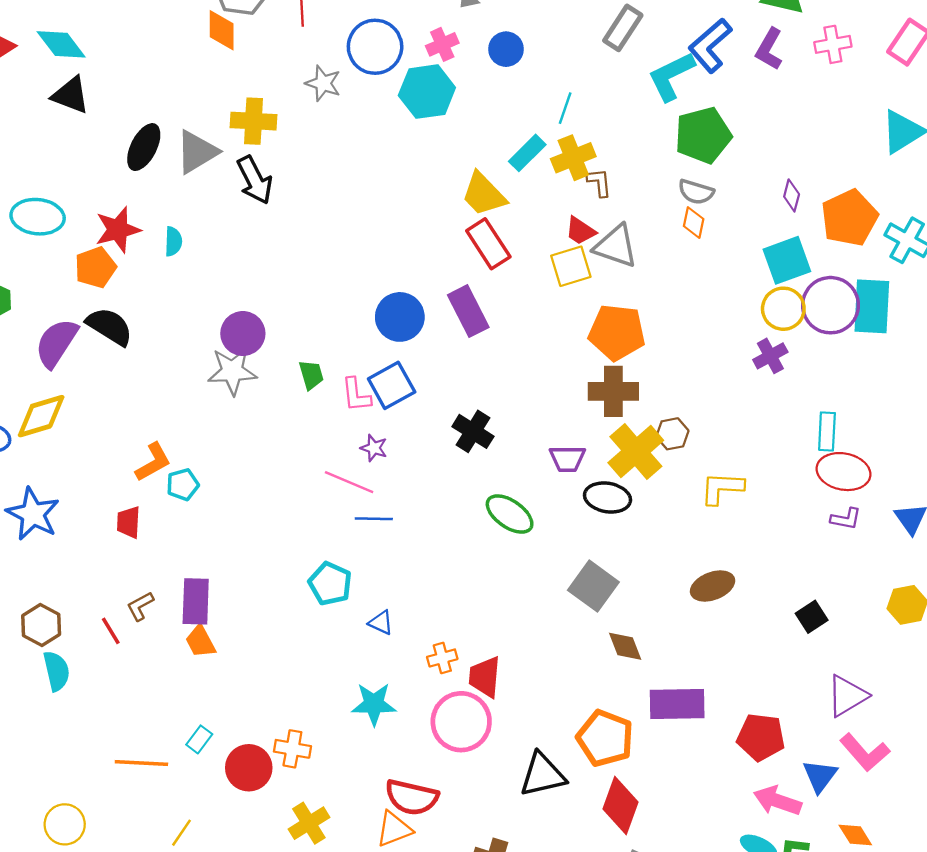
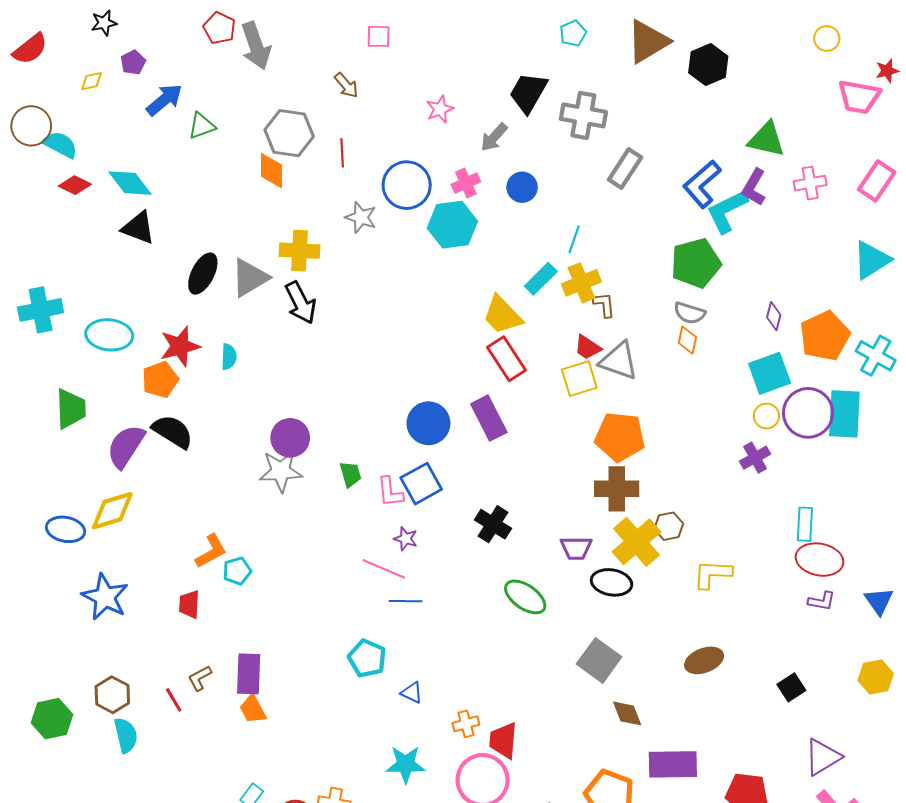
cyan L-shape: (671, 76) -> (727, 211), moved
yellow circle: (783, 309) -> (766, 416), size x0.7

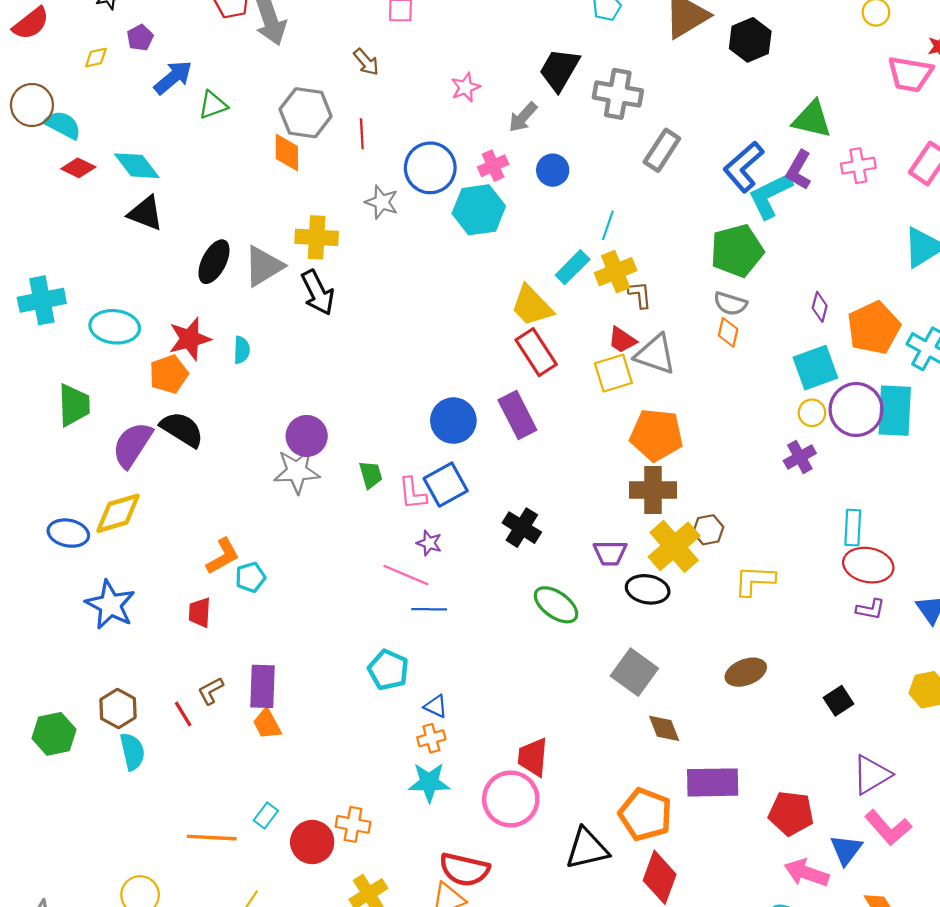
orange cross: (466, 724) -> (431, 738), moved

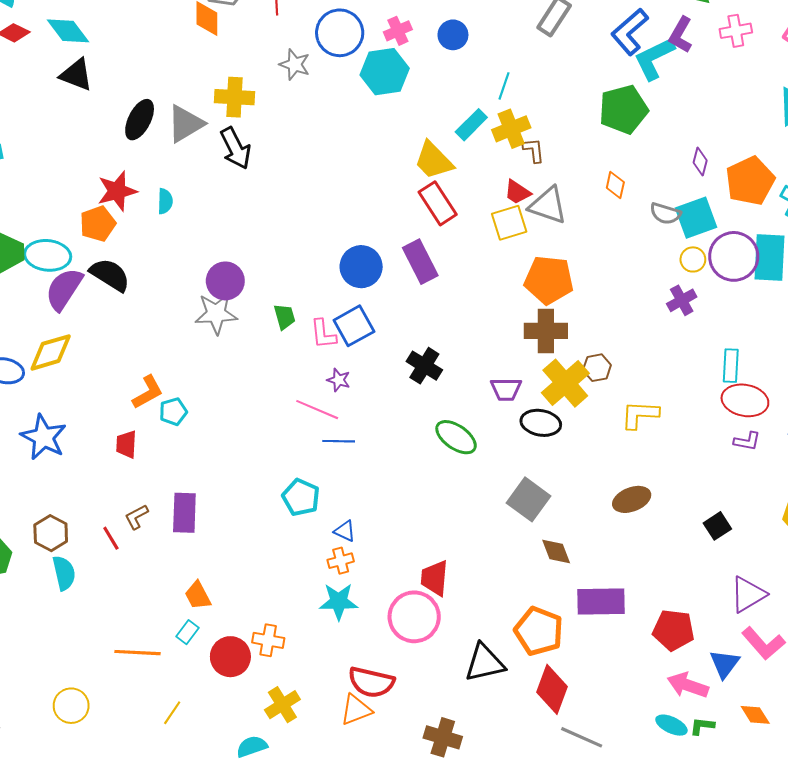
gray semicircle: (730, 304) -> (665, 214), moved
cyan ellipse: (115, 327) -> (48, 255), moved
orange trapezoid: (267, 724) -> (198, 595), moved

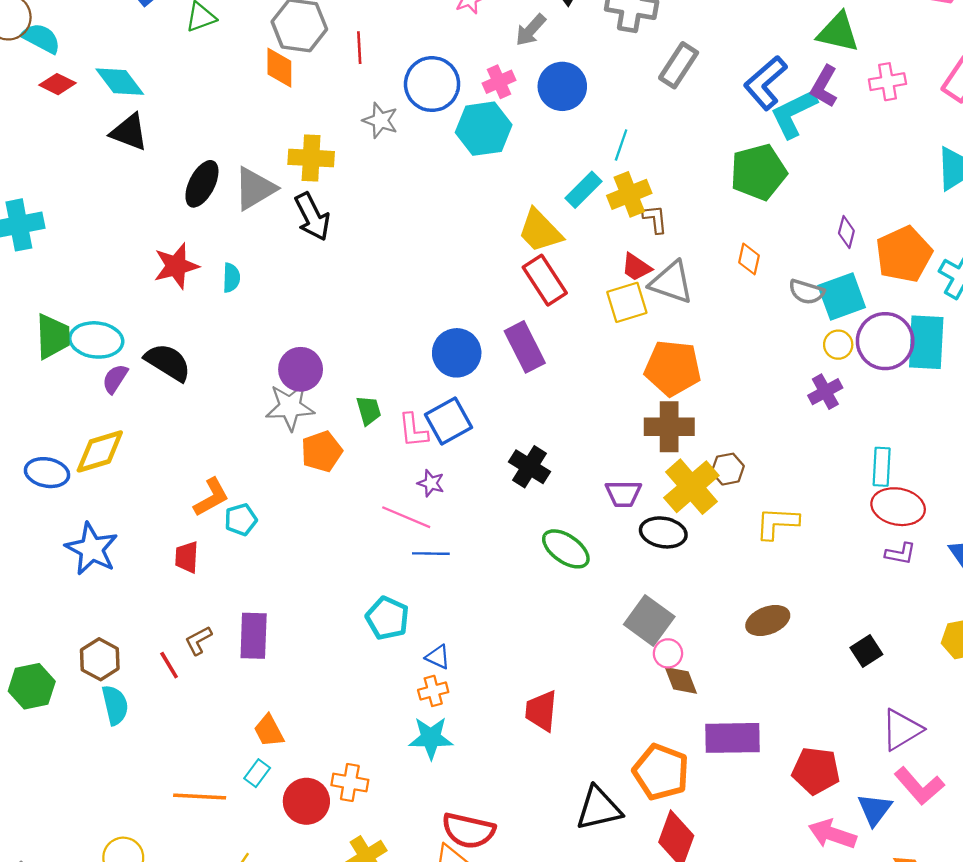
blue circle: (453, 35) -> (562, 86), size x1.4
orange pentagon: (98, 224) -> (322, 451), moved
purple semicircle: (64, 289) -> (115, 379), size x0.6
pink circle: (414, 617) -> (668, 653), moved, size x0.5

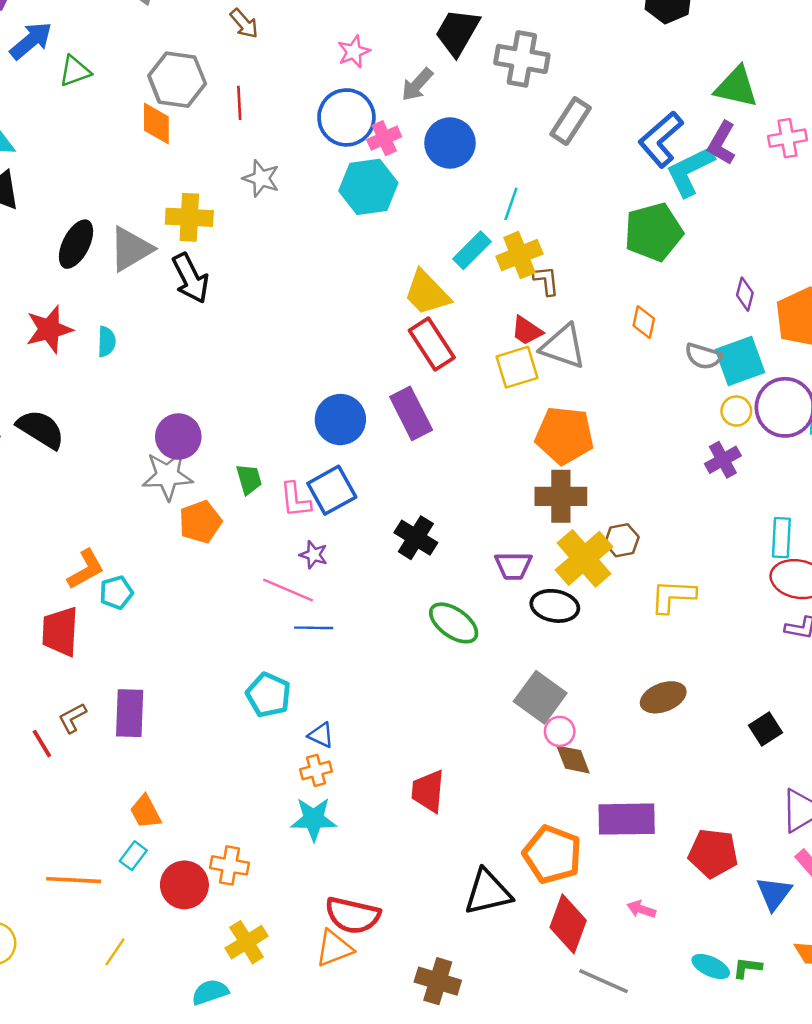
blue circle: (432, 84) -> (346, 117), moved
red trapezoid: (187, 557) -> (60, 632), size x1.5
pink arrow: (832, 834) -> (641, 909), moved, size x0.6

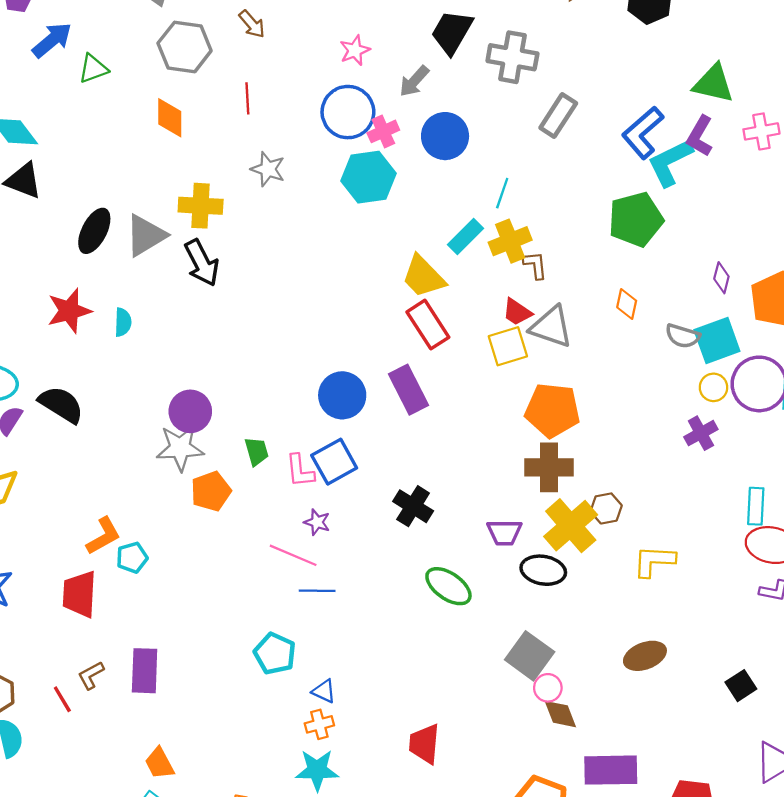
gray hexagon: (177, 80) -> (185, 47), moved

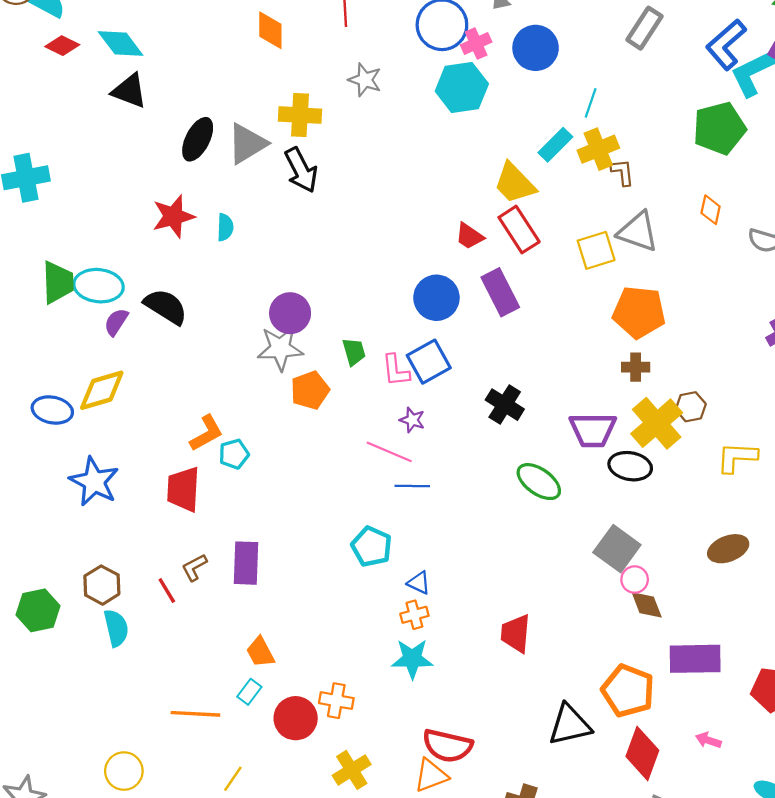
red trapezoid: (517, 312) -> (469, 236), moved
brown cross: (549, 467) -> (636, 367), size x0.6
purple trapezoid: (504, 532) -> (593, 430), size x1.4

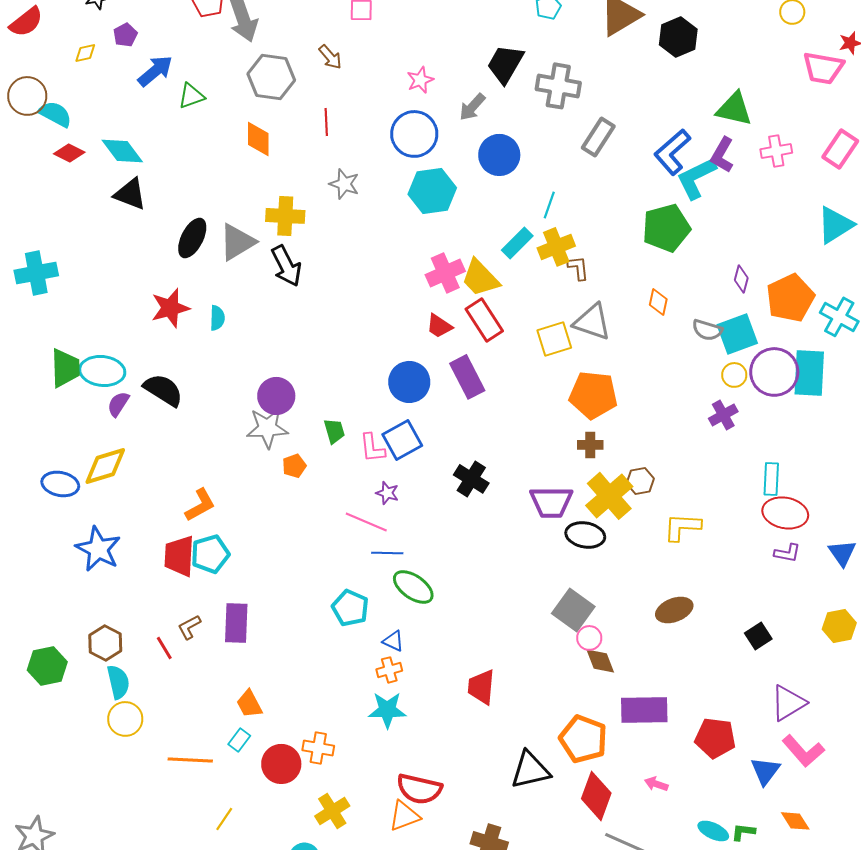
pink cross: (476, 43) -> (445, 273), moved, size x1.4
orange pentagon: (310, 390) -> (294, 466), size x0.7
cyan pentagon: (234, 454) -> (210, 554), moved, size x1.4
green ellipse: (539, 482) -> (413, 587), moved
yellow circle: (124, 771) -> (125, 719), moved

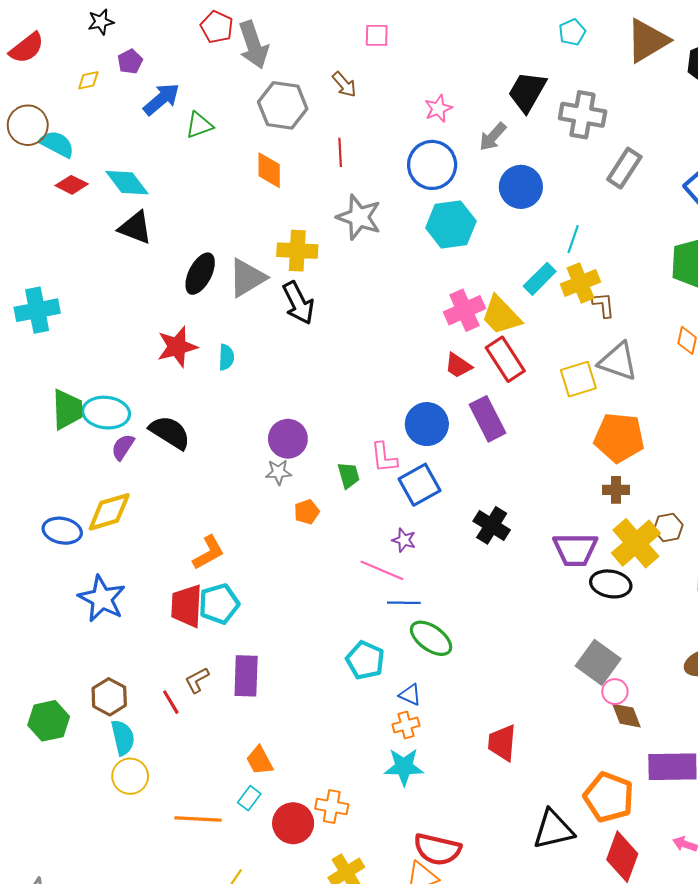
gray star: (344, 184) -> (359, 217), size x1.4
gray star: (267, 428) -> (278, 472), size x0.6
pink L-shape: (372, 448) -> (384, 458), moved

